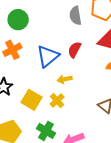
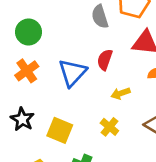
yellow arrow: (65, 79) -> (121, 93), moved
yellow cross: (57, 101) -> (109, 127), moved

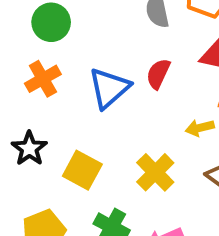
yellow arrow: (121, 93) -> (200, 128), moved
yellow cross: (109, 127) -> (155, 172), size x1.4

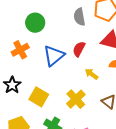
green circle: (51, 22) -> (35, 23), moved
yellow arrow: (200, 128) -> (91, 74), moved, turned 48

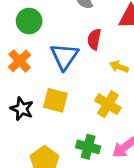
yellow square: (39, 97) -> (55, 100), moved

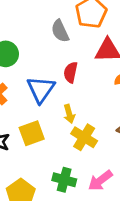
yellow arrow: (119, 67) -> (69, 114), moved, turned -126
yellow square: (55, 100) -> (32, 133), turned -35

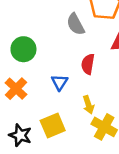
blue triangle: (41, 89) -> (60, 82), size x0.6

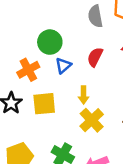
green circle: (23, 49) -> (50, 42), moved
orange cross: (16, 89) -> (28, 70), moved

